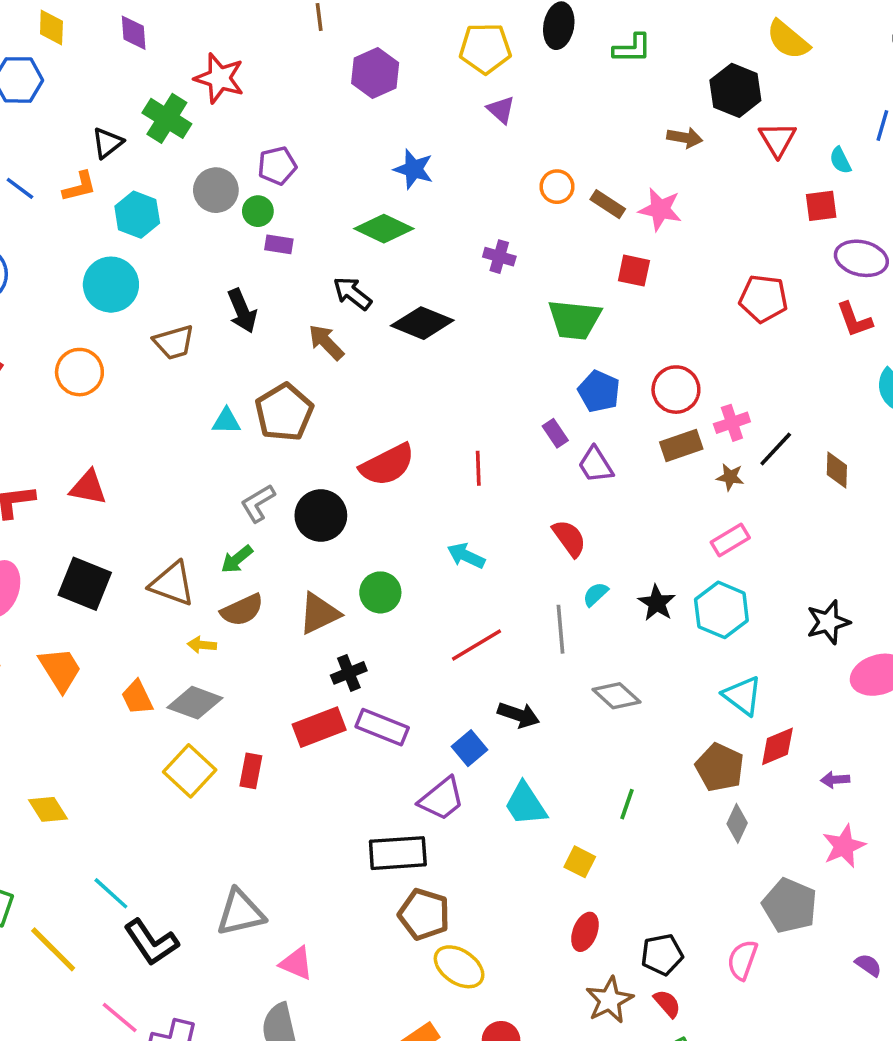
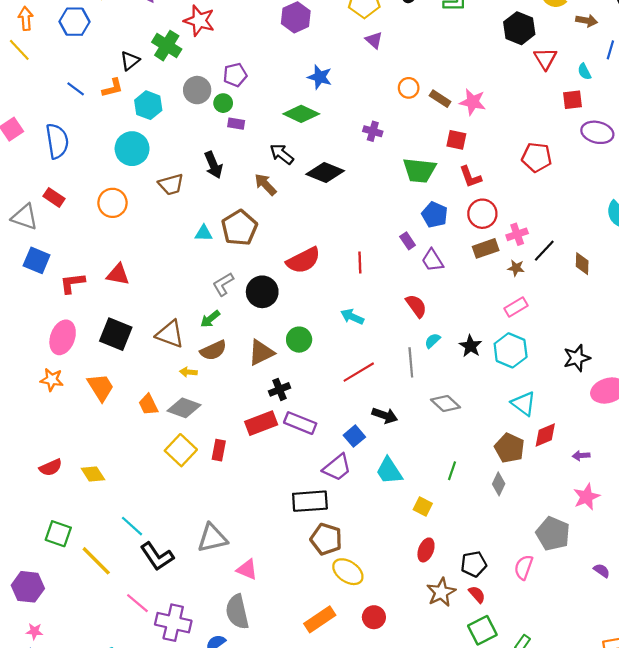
brown arrow: (685, 138) -> (587, 21), moved
red L-shape: (854, 320) -> (470, 177), moved
gray diamond: (737, 823) -> (499, 484), moved

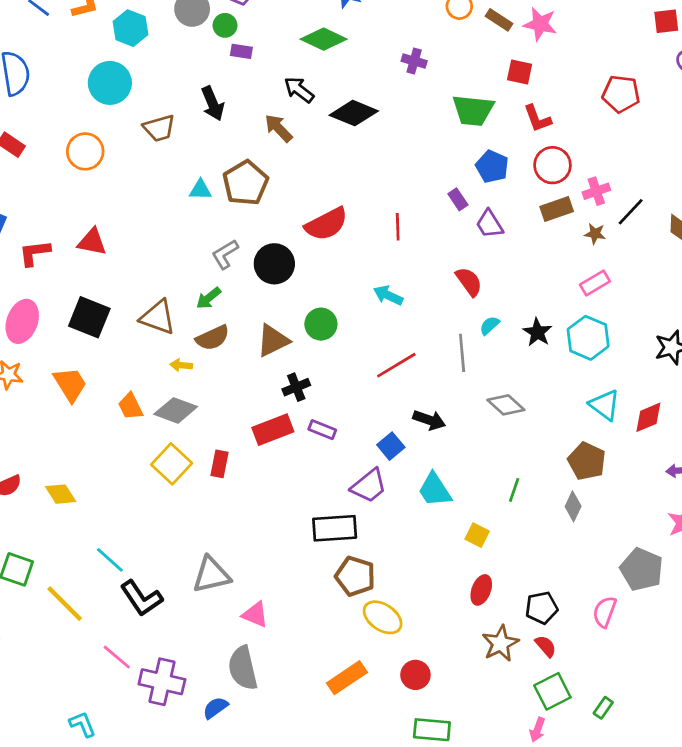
purple rectangle: (300, 423) -> (322, 430), size x0.7
red diamond: (545, 435) -> (648, 417), moved

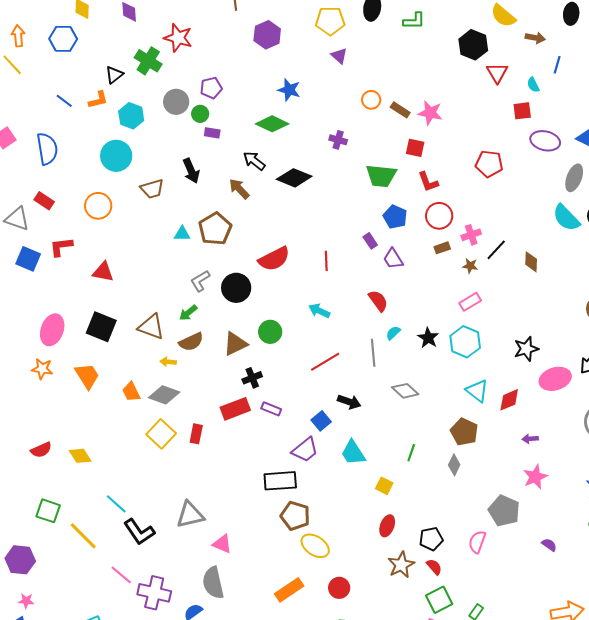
brown rectangle: (557, 209) -> (442, 248), size x0.7
red L-shape: (35, 253) -> (61, 247), moved

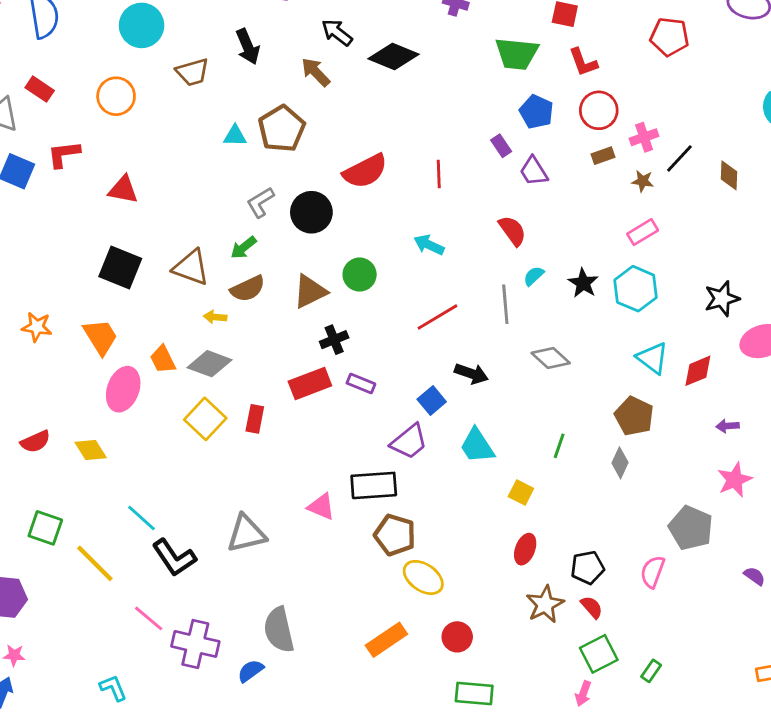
pink ellipse: (52, 330) -> (123, 389), moved
pink triangle: (222, 544) -> (321, 507), moved

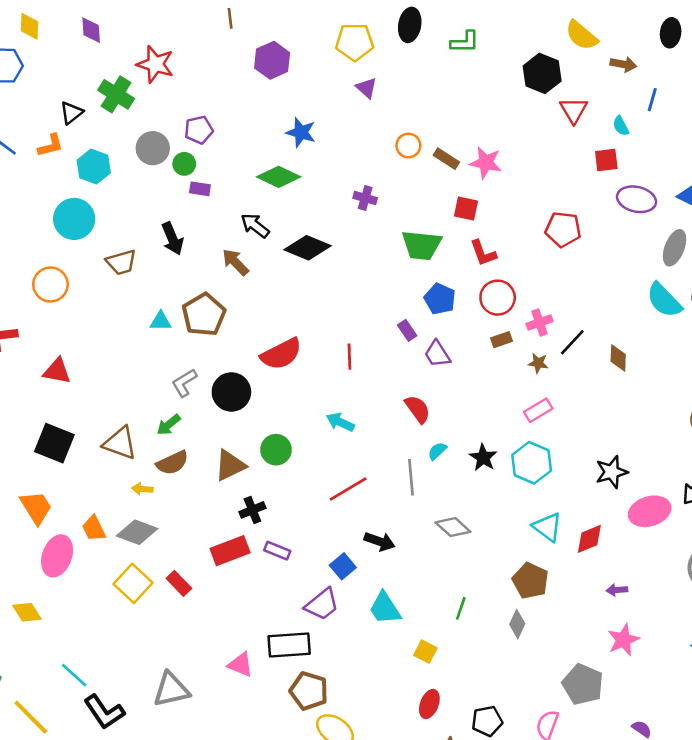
red rectangle: (255, 419) -> (179, 583), turned -55

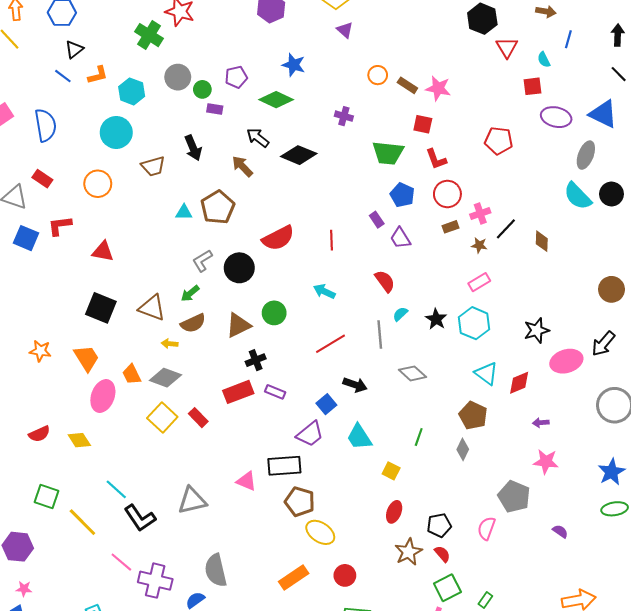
black triangle: (71, 113) -> (74, 49), moved
purple pentagon: (199, 130) -> (236, 77), moved
pink star: (623, 640) -> (546, 462), turned 30

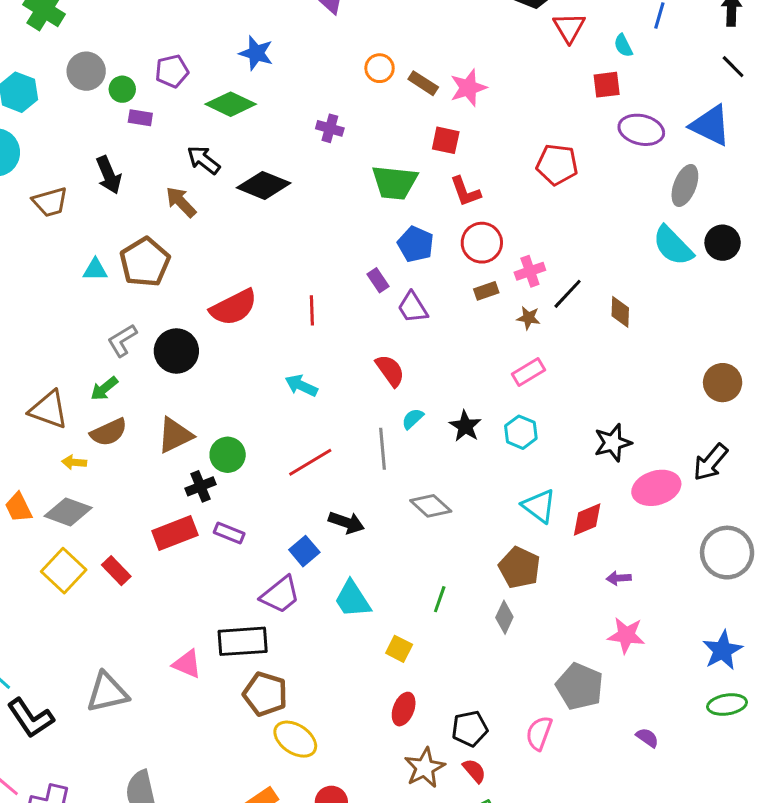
pink star: (438, 88) -> (468, 88), turned -30
green circle: (274, 313) -> (228, 455), moved
cyan hexagon: (474, 323) -> (521, 432), size x0.7

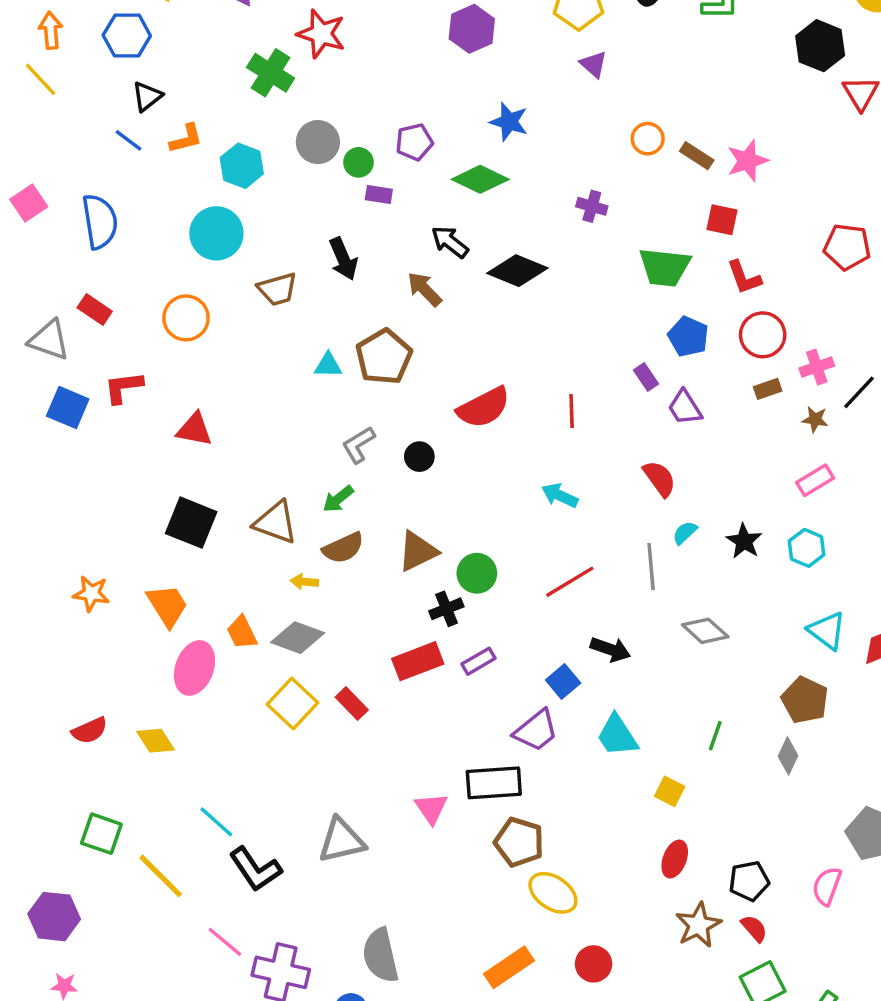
black circle: (176, 351) -> (419, 457), size x0.6
purple rectangle: (229, 533) -> (479, 661), turned -52
pink triangle: (187, 664) -> (431, 808), turned 32

